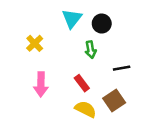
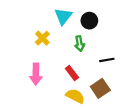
yellow cross: (35, 43) -> (42, 38), moved

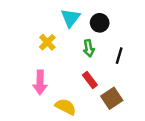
black line: (107, 60) -> (119, 56), moved, turned -64
red rectangle: (72, 73) -> (90, 80), moved
yellow semicircle: (75, 96) -> (66, 107), moved

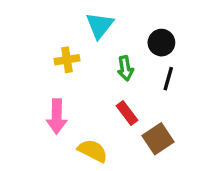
black circle: (100, 23) -> (161, 43), moved
yellow cross: (47, 42) -> (67, 60), turned 35

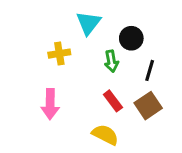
black circle: (161, 43) -> (131, 38), moved
brown square: (158, 139) -> (148, 106), moved
yellow semicircle: (93, 151) -> (105, 135), moved

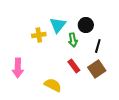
cyan triangle: (88, 23) -> (58, 25), moved
pink arrow: (50, 104) -> (18, 68), moved
yellow semicircle: (105, 135) -> (53, 85), moved

